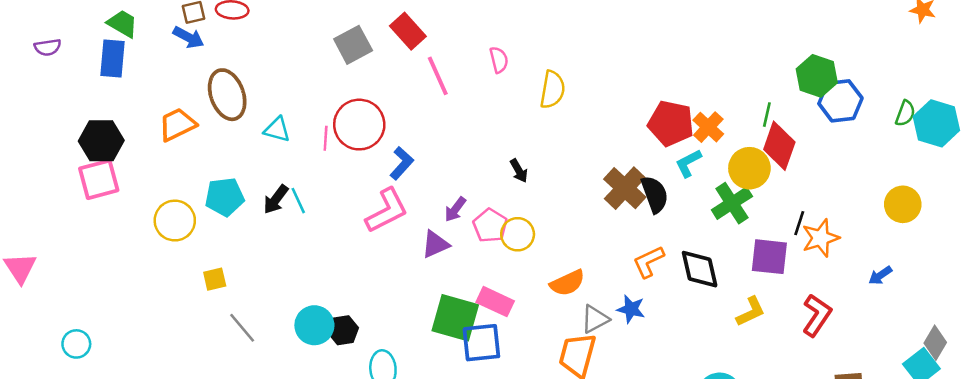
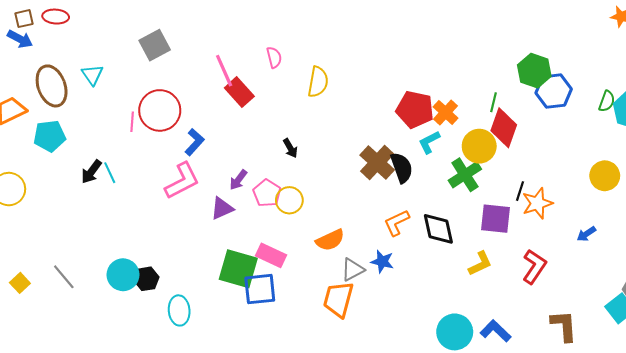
red rectangle: (408, 31) -> (239, 92), moved
cyan triangle: (277, 130) -> (92, 75), moved, turned 40
cyan pentagon: (225, 197) -> (50, 136), moved
yellow square: (215, 279) -> (20, 283), moved, turned -30

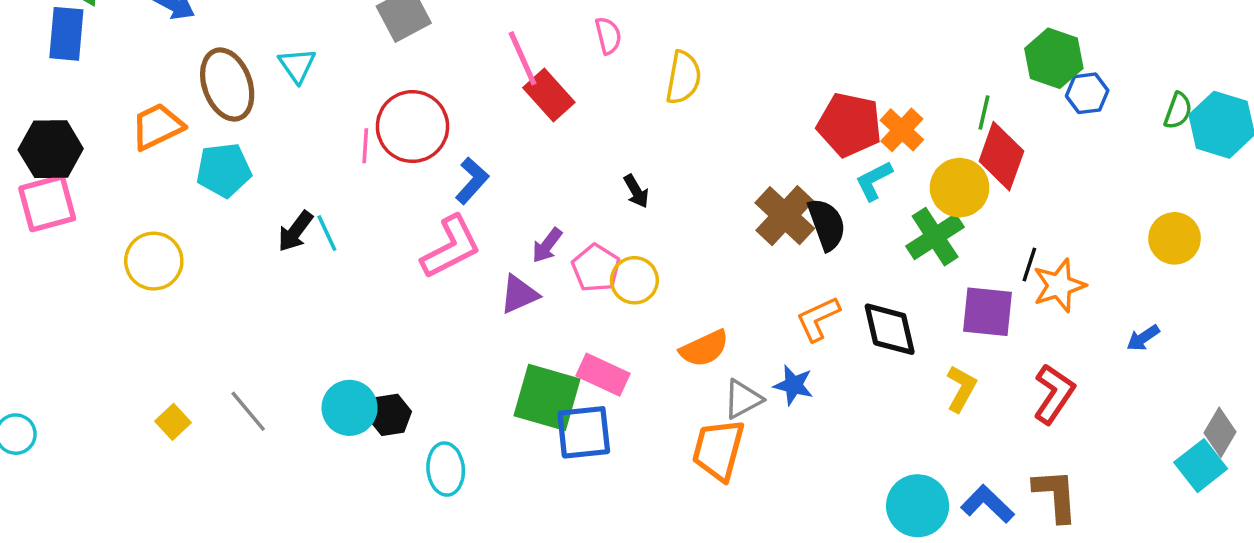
blue hexagon: (554, 91) -> (1087, 93), size x0.7
yellow L-shape: (480, 264) -> (961, 389), turned -36
brown L-shape: (564, 326) -> (1056, 495), moved

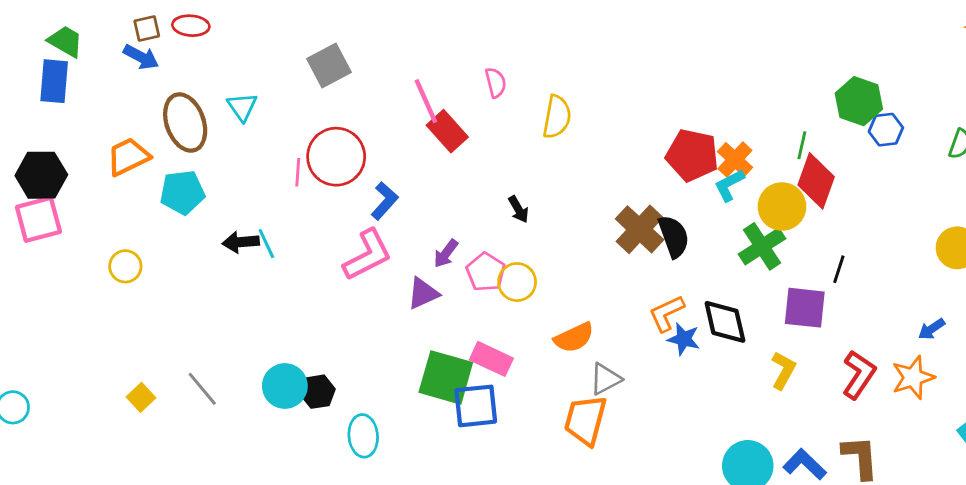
cyan L-shape: (874, 181) -> (729, 185), moved
black arrow: (295, 231) -> (241, 242), turned 48
yellow circle: (154, 261) -> (125, 266), size x0.7
orange star: (1059, 286) -> (913, 377), moved
blue star: (793, 385) -> (684, 339), moved

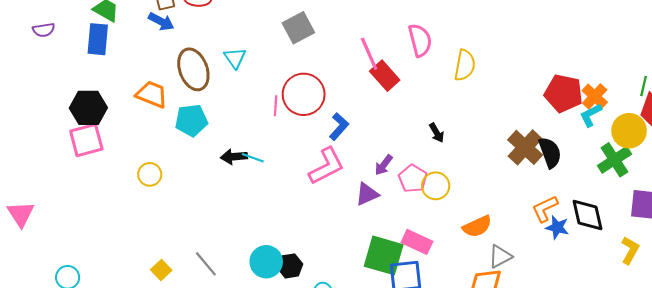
pink semicircle: (496, 83) -> (420, 40), size x1.5
orange trapezoid: (128, 157) -> (152, 94), turned 48
cyan line: (266, 244) -> (253, 158), turned -45

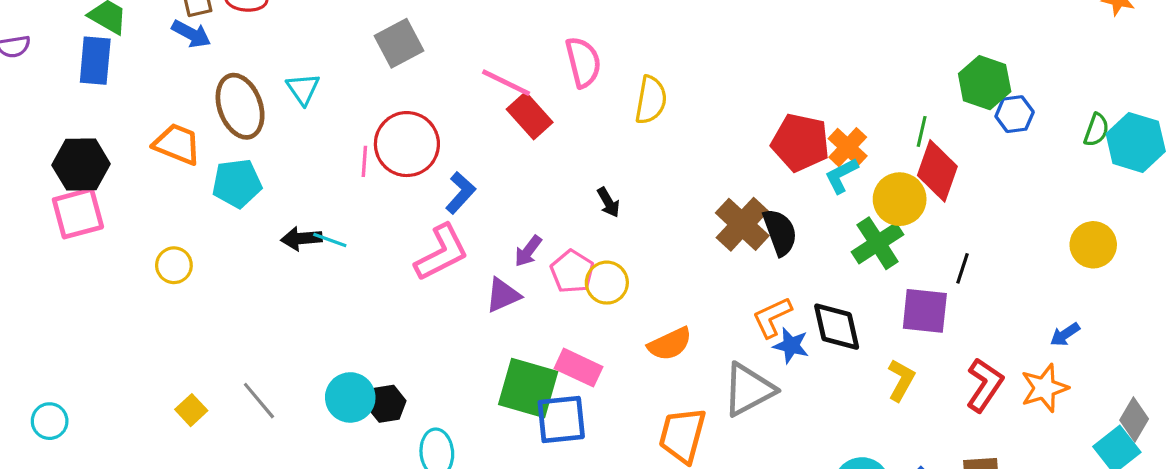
pink line: (369, 54) -> (506, 83), turned -40
gray triangle: (500, 257) -> (748, 390), moved, size x1.5

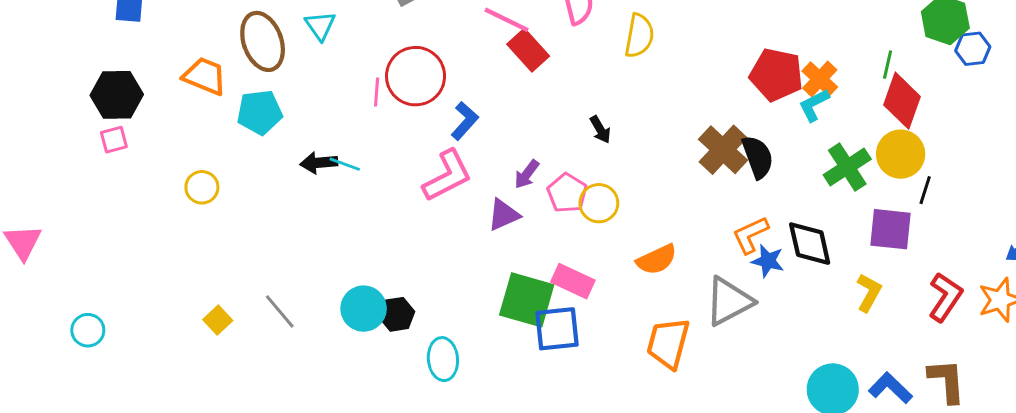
yellow circle: (900, 199) -> (901, 154), moved
pink square: (78, 213) -> (114, 140), size x0.6

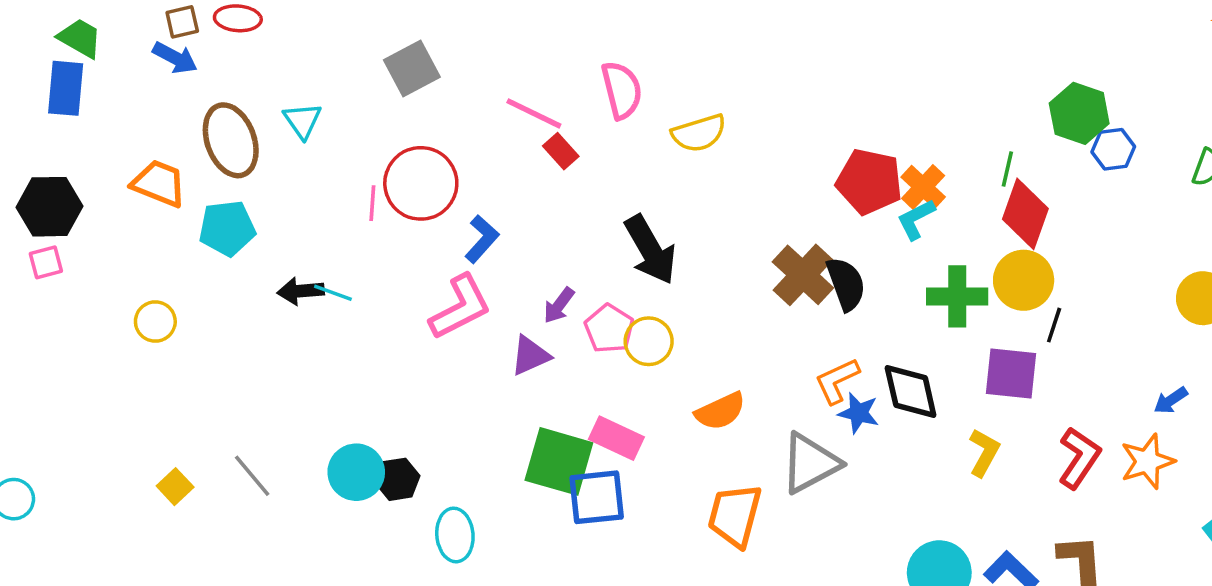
yellow semicircle: (639, 36) -> (699, 133), turned 63
red rectangle: (528, 50) -> (561, 151), size x0.7
black arrow: (600, 130) -> (650, 250), size x2.0
green cross: (847, 167) -> (957, 296), turned 33

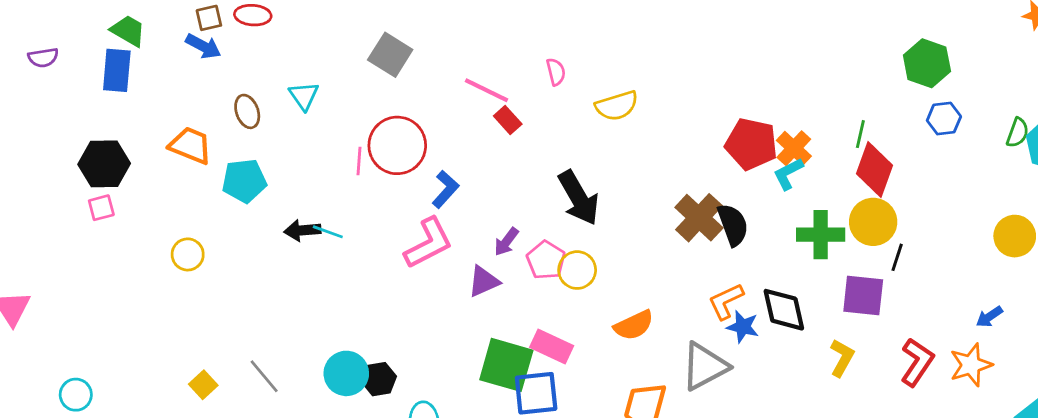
gray square: (412, 69) -> (390, 55), turned -30
pink semicircle: (622, 90) -> (556, 72), size x0.6
green hexagon: (1079, 113) -> (927, 63), moved
brown ellipse: (231, 140) -> (247, 111), size x0.6

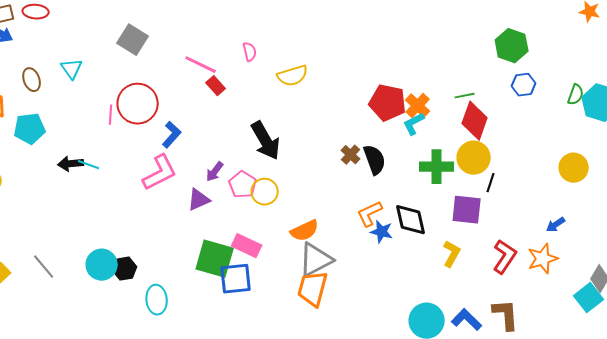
green line: (860, 134) -> (465, 96), turned 66
brown cross: (699, 218) -> (351, 155), size x0.6
gray triangle: (705, 366) -> (316, 260), moved

